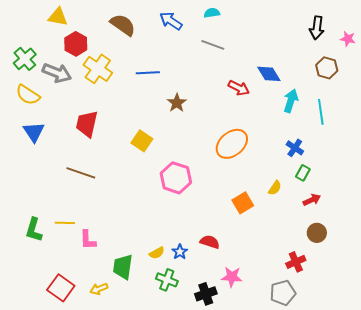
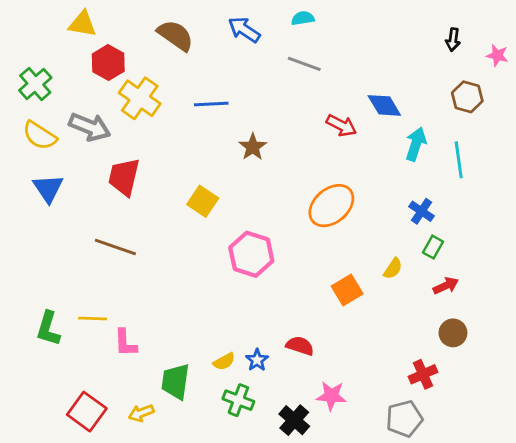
black arrow: (317, 28) -> (453, 40), size x0.7
gray arrow: (57, 73) -> (90, 127), moved
black cross: (206, 294) -> (294, 420), turned -30

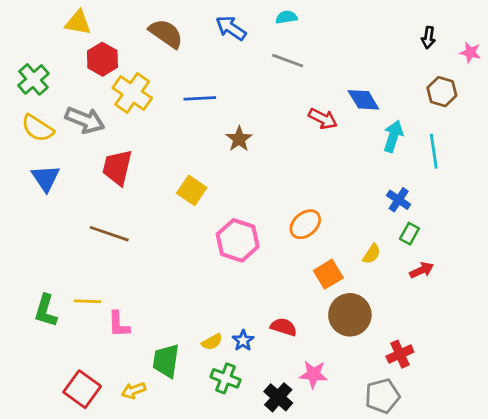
orange ellipse: (331, 206) -> (305, 224), moved, size x0.7
brown circle: (453, 333) -> (350, 315), moved, size x1.6

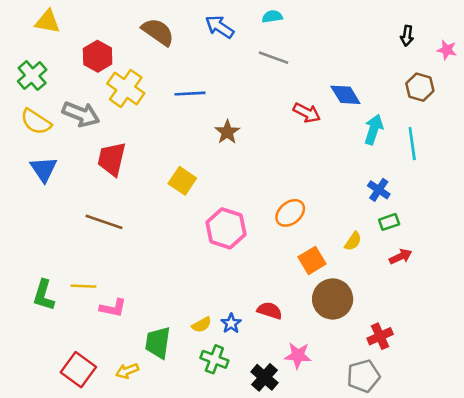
yellow triangle: (78, 23) -> (48, 22), moved
green rectangle: (409, 234) -> (389, 222), turned 42
pink L-shape: (119, 324) -> (113, 308), turned -76

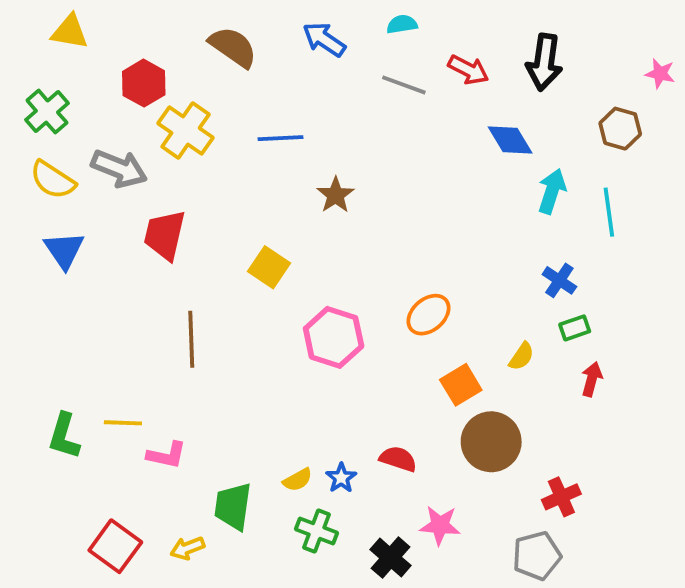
black arrow: (407, 36) -> (544, 62), moved, size x1.8
red arrow: (307, 113) -> (468, 70), moved
brown line: (104, 222) -> (191, 339), moved, turned 69
red arrow: (401, 257) -> (592, 379), turned -50

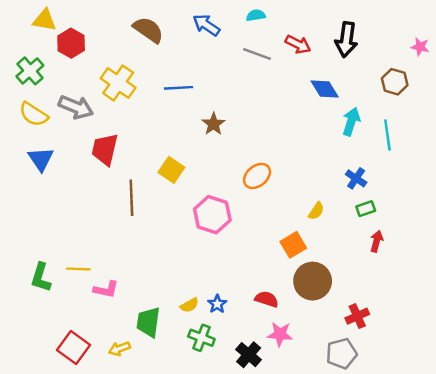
red hexagon: (144, 83) -> (71, 43), moved
orange ellipse: (429, 315) -> (257, 176), moved
brown line: (191, 339) -> (131, 198), moved
yellow semicircle: (522, 356) -> (316, 211), moved
red semicircle: (398, 459) -> (267, 299), moved

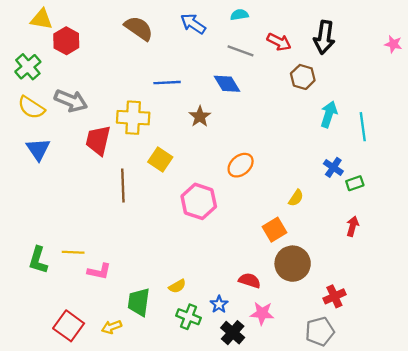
brown hexagon: (395, 82) -> (303, 77), moved
yellow cross: (118, 83) -> (133, 118), moved, turned -32
blue diamond: (325, 89) -> (227, 84), moved
green rectangle: (366, 209) -> (355, 183), moved
blue star: (217, 304) -> (219, 304), moved

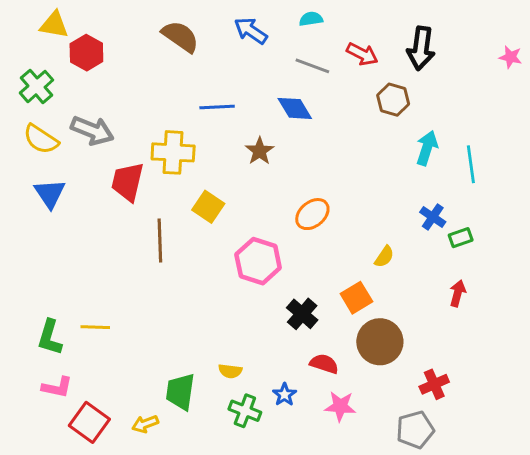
pink L-shape: (99, 271) -> (57, 387), moved
yellow semicircle: (177, 286) -> (230, 371), turned 36
black cross: (233, 333) -> (302, 314), moved

